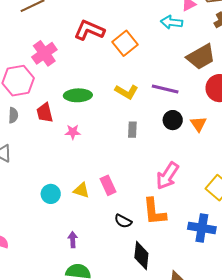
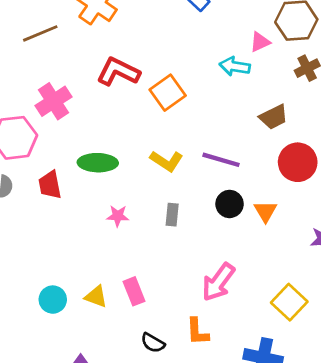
brown trapezoid: (201, 57) -> (274, 117), size x0.7
pink star: (73, 132) -> (118, 216), moved
orange L-shape: (154, 212) -> (197, 332), size x0.7

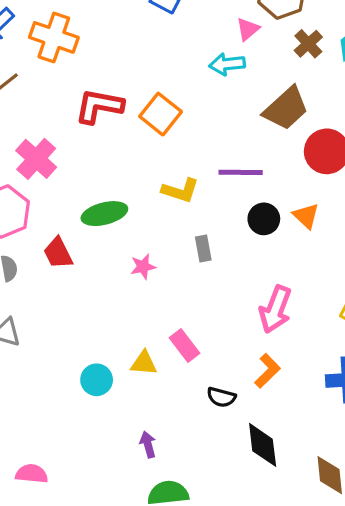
brown trapezoid: (274, 117) -> (286, 108), size x1.4
orange L-shape: (197, 332) -> (267, 371), turned -116

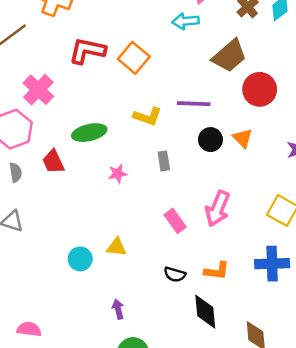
pink rectangle: (184, 346) -> (175, 221), moved
orange L-shape: (267, 371) -> (217, 271), moved, turned 50

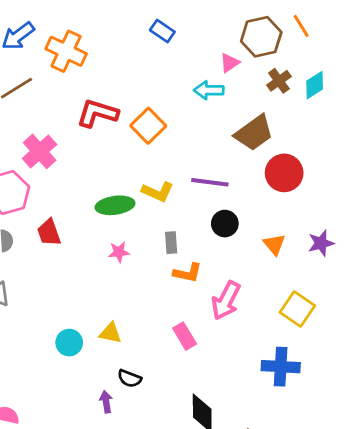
green ellipse: (89, 133) -> (115, 205), moved
orange triangle: (243, 138) -> (274, 244), moved
pink rectangle: (175, 221) -> (185, 336), moved
orange L-shape: (217, 271) -> (188, 273), moved
black semicircle: (175, 274) -> (129, 378), moved

